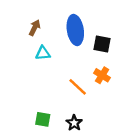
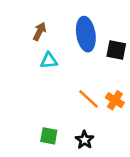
orange cross: (102, 75) -> (115, 100), moved

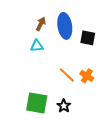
brown arrow: (40, 31) -> (41, 24), moved
green square: (49, 136) -> (37, 103), size x1.6

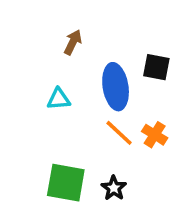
blue ellipse: (65, 26) -> (116, 87), moved
cyan triangle: (37, 46) -> (59, 99), moved

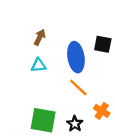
brown arrow: (73, 42) -> (40, 37), moved
orange cross: (155, 135) -> (102, 111), moved

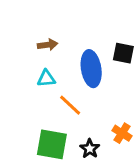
brown arrow: (40, 37) -> (48, 45), turned 56
orange line: (78, 88) -> (70, 105), moved

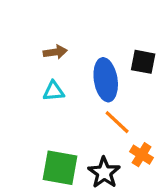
orange line: (70, 105) -> (117, 122), moved
black star: (90, 149) -> (104, 173), size x1.4

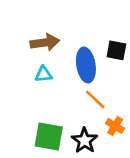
brown arrow: (55, 52) -> (45, 42), size x1.5

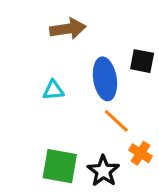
brown arrow: (45, 42) -> (68, 29), moved

